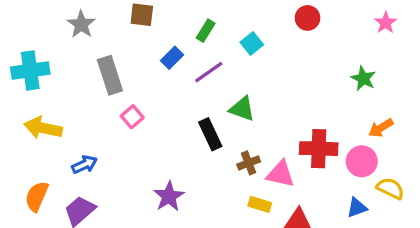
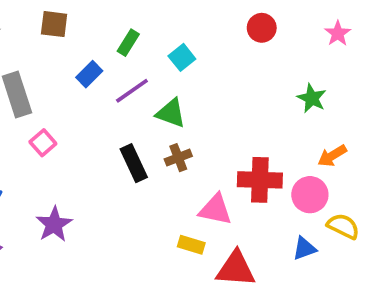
red circle: (308, 18) -> (262, 28), moved
green triangle: (242, 109) -> (171, 113), moved
brown cross: (249, 163) -> (178, 158), moved
purple star: (169, 196) -> (54, 224), moved

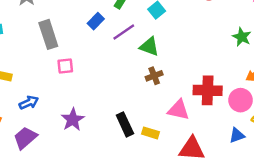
pink square: (43, 143) -> (65, 66), turned 35
black rectangle: (134, 163) -> (125, 124), moved
yellow rectangle: (191, 245) -> (150, 133), moved

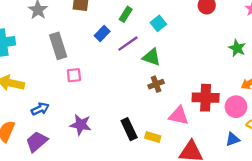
purple star: (73, 120) -> (81, 125), turned -30

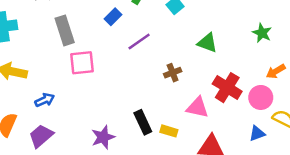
purple line: (128, 44) -> (139, 42), moved
green triangle: (152, 57) -> (207, 43), moved
pink square: (74, 75) -> (82, 63), size x1.5
red cross: (206, 98) -> (227, 88), turned 30
purple star: (81, 125) -> (103, 137), moved, turned -30

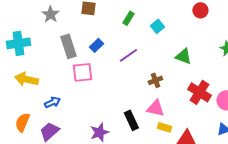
blue rectangle: (113, 17) -> (96, 45), moved
pink triangle: (197, 107) -> (155, 108), moved
yellow rectangle: (169, 131) -> (164, 127), moved

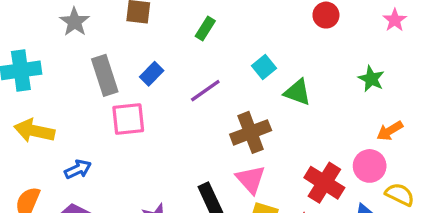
cyan square: (157, 26) -> (264, 67), moved
brown cross: (155, 80) -> (251, 132), size x1.6
red cross: (199, 92) -> (324, 183), moved
pink triangle: (155, 108) -> (251, 179), turned 36

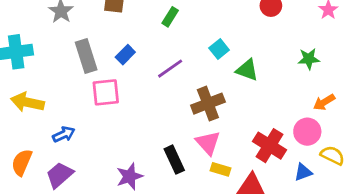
green star: (371, 79) -> (309, 59), turned -30

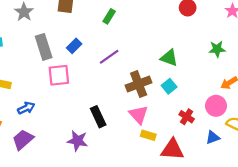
cyan square: (219, 49) -> (169, 86), moved
red cross: (269, 146) -> (187, 117), size x0.6
black rectangle: (174, 160) -> (98, 117), moved
purple star: (130, 176) -> (77, 141), turned 30

